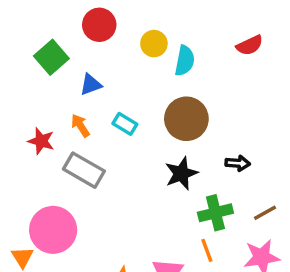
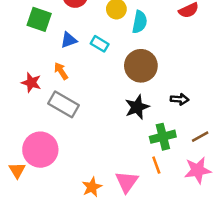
green square: (51, 57) -> (39, 19), turned -30
cyan rectangle: (125, 124) -> (100, 44), moved

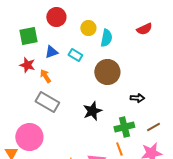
green square: (39, 19) -> (28, 36), turned -30
red star: (31, 83) -> (27, 65), moved
black star: (137, 107) -> (92, 111), moved

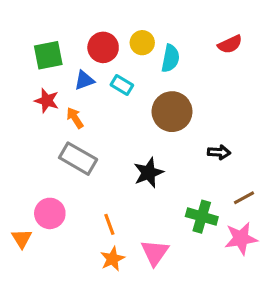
red circle: (56, 17) -> (103, 47), moved
green cross: (124, 127) -> (202, 217), moved, turned 30
pink circle: (29, 137) -> (50, 213), size x0.7
orange line: (119, 149) -> (109, 224), moved

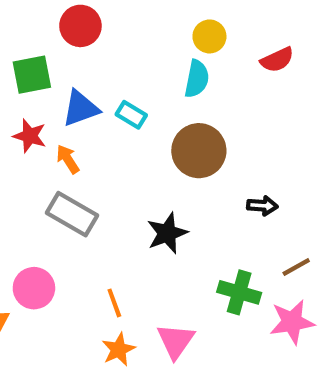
yellow circle: (142, 43) -> (209, 36), moved
red circle: (103, 47) -> (80, 26), moved
blue triangle: (84, 80) -> (80, 108), size x1.4

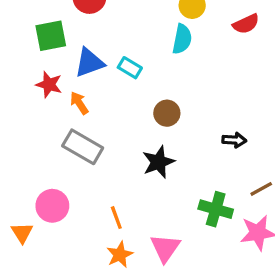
brown circle: (199, 151) -> (167, 113), moved, size x0.6

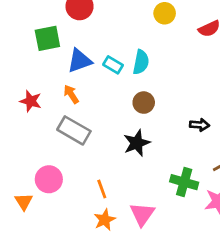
cyan semicircle: (182, 39) -> (141, 62), moved
red star: (49, 85) -> (31, 101), moved

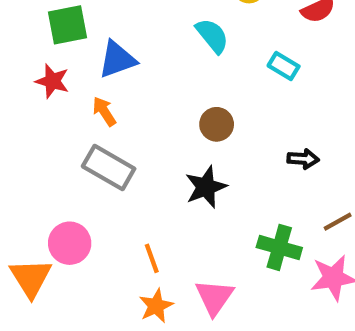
cyan semicircle: (141, 62) -> (212, 36), moved, turned -50
cyan rectangle: (113, 65) -> (284, 66), moved
red star: (31, 101) -> (52, 81), moved
orange triangle: (24, 202) -> (31, 278), size x1.5

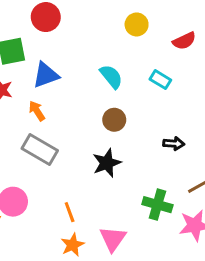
cyan semicircle: (212, 36) -> (111, 77), moved

